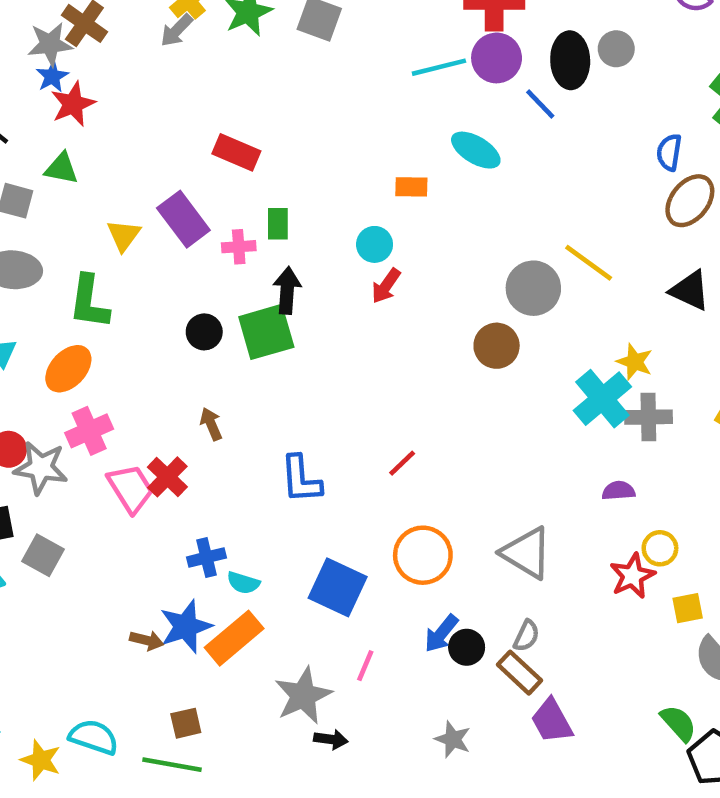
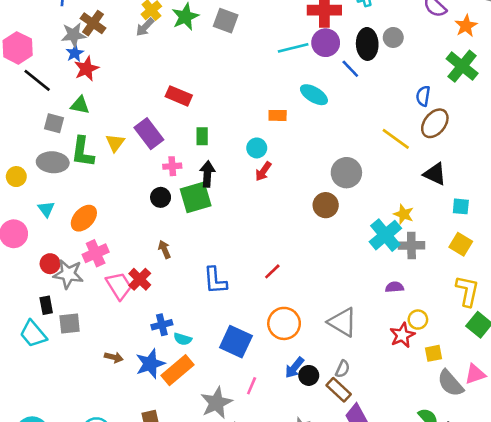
pink cross: (239, 247) -> (172, 166), moved
yellow line: (589, 263) -> (396, 139), moved
green L-shape: (89, 302) -> (83, 152), moved
gray square: (43, 555) -> (70, 323), turned -35
brown arrow: (147, 640) -> (114, 357), moved

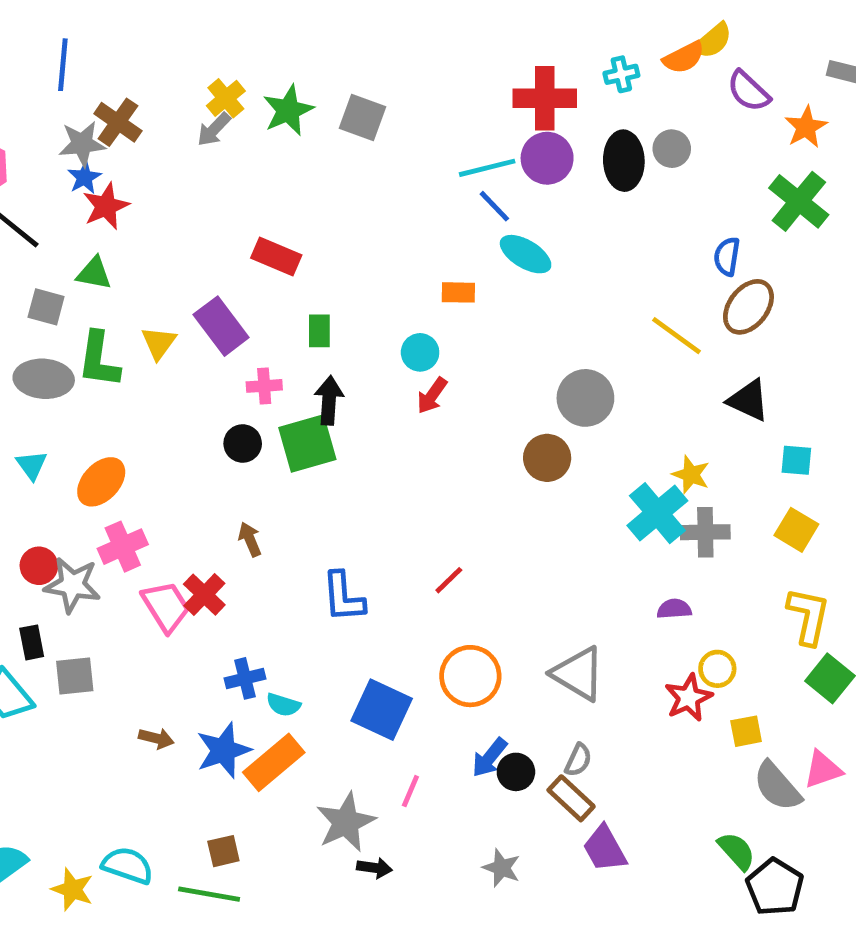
blue line: (350, 69) -> (494, 206), moved

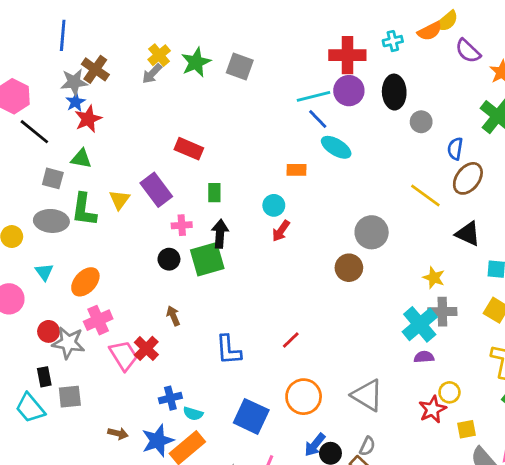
gray circle: (672, 149) -> (421, 122), moved
cyan cross: (657, 513) -> (420, 324), moved

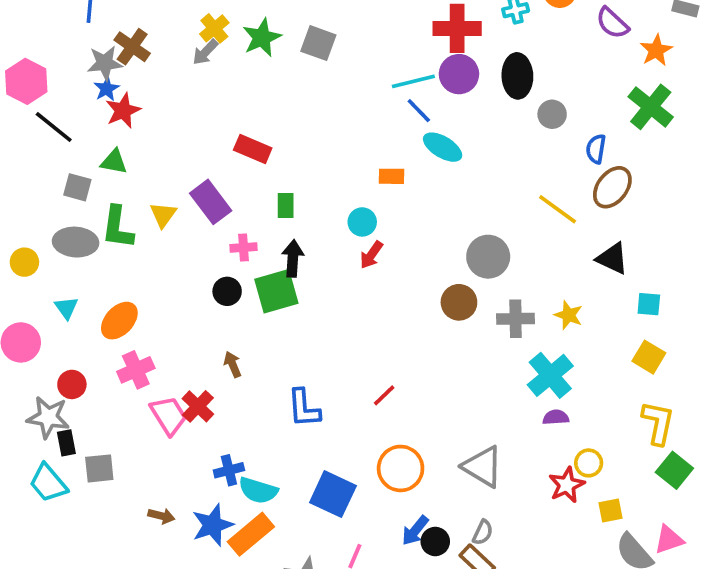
gray cross: (442, 312) -> (516, 319), moved
gray star: (68, 343) -> (48, 417), moved
cyan semicircle: (193, 414) -> (258, 490), size x1.5

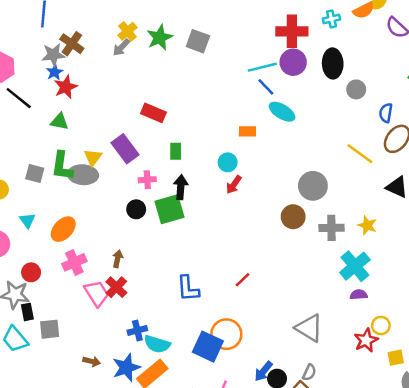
gray square: (77, 187) -> (35, 173), moved
gray ellipse: (76, 242) -> (83, 175), moved
brown arrow: (233, 364) -> (118, 259), moved, turned 35
orange circle: (401, 468) -> (226, 334), moved

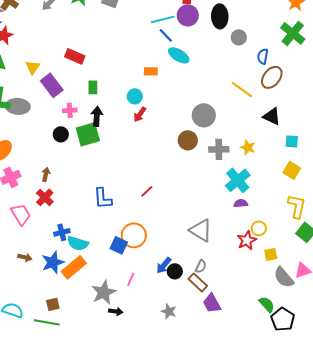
yellow triangle: (93, 157) -> (33, 67), moved
pink trapezoid: (97, 293) -> (21, 214), moved
blue square: (208, 347) -> (119, 245), size x0.7

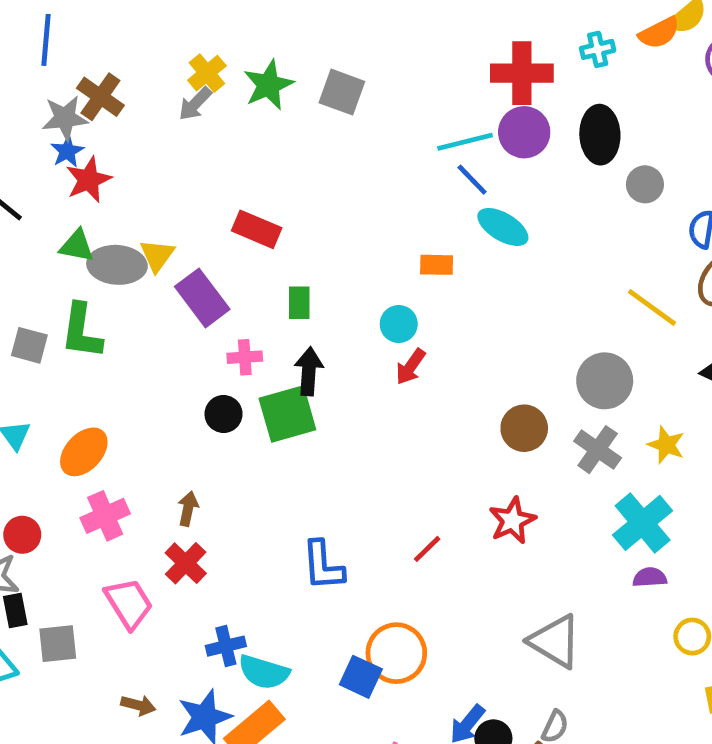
gray ellipse: (18, 106) -> (117, 265), moved
gray circle: (204, 115) -> (605, 381), moved
gray cross: (219, 149) -> (598, 450), turned 36
red star: (247, 240) -> (512, 521), moved

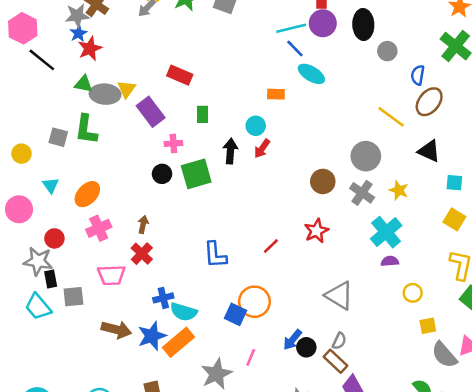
black arrow: (309, 371) -> (230, 151), moved
pink trapezoid: (129, 603) -> (111, 275), turned 120
brown arrow: (138, 705) -> (116, 330), size x1.6

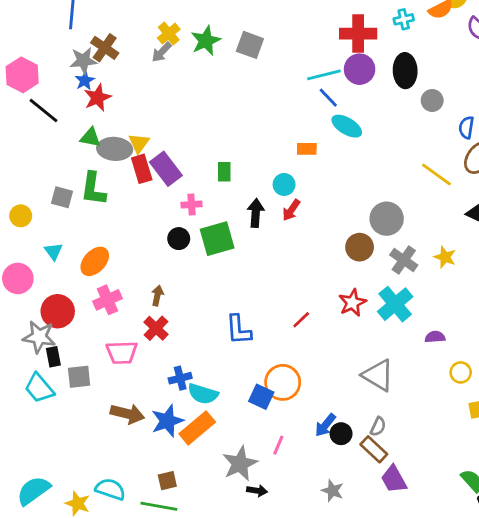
red rectangle: (180, 75) -> (142, 169), moved, turned 50
gray circle: (366, 156) -> (387, 219), moved
cyan cross: (386, 232) -> (395, 304), moved
red circle: (54, 238) -> (58, 311), size x1.5

